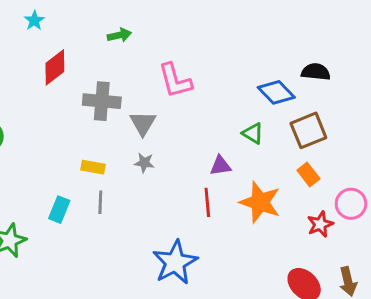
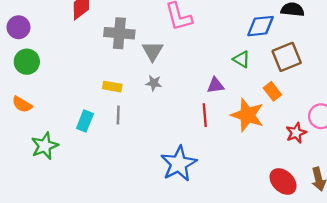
blue diamond: (276, 92) -> (260, 26), turned -52
orange rectangle: (308, 174) -> (272, 91), moved

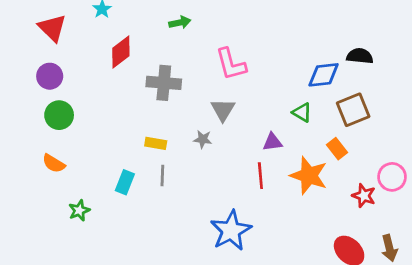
gray triangle: (153, 51) -> (223, 110), moved
red star: (296, 133) -> (364, 196), turned -30
green star: (45, 146) -> (79, 210), size x0.7

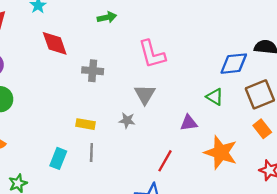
red diamond: (121, 52) -> (55, 43), turned -72
gray cross: (164, 83) -> (93, 71), size x0.7
orange rectangle: (337, 149) -> (262, 129), moved
red line: (260, 176) -> (165, 161), moved, turned 35

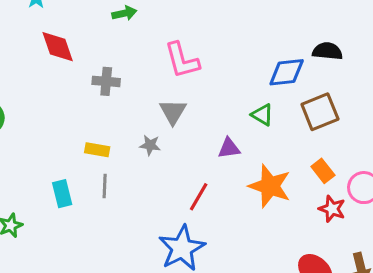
orange rectangle: (262, 129) -> (323, 171), moved
cyan rectangle: (58, 158) -> (62, 194), turned -36

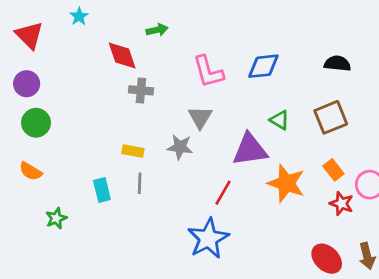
red diamond: (58, 47) -> (122, 55), moved
blue diamond: (287, 72) -> (263, 66), moved
gray star: (150, 145) -> (180, 147), size x1.4
purple triangle: (229, 148) -> (250, 150), size x1.8

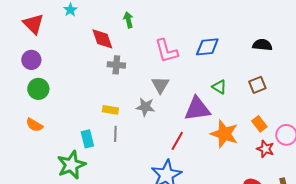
green arrow: (157, 30) -> (128, 20), turned -91
brown square: (331, 117) -> (257, 85), size x0.7
green star: (56, 218) -> (71, 165), moved, size x1.8

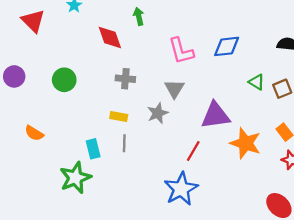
purple circle: (31, 60) -> (14, 76), moved
gray cross: (116, 65) -> (125, 79), moved
green triangle: (219, 87) -> (257, 82), moved
green circle: (38, 89) -> (64, 80), moved
gray star: (145, 107) -> (158, 113), turned -30

